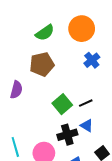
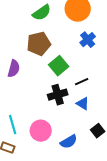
green square: (62, 104) -> (59, 66), moved
black cross: (67, 135) -> (58, 95), moved

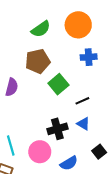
blue cross: (88, 40) -> (89, 57), turned 35
black cross: (58, 95) -> (57, 129), moved

